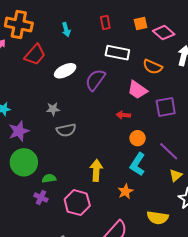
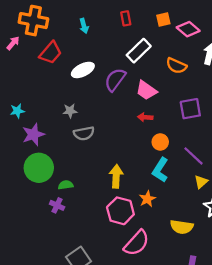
white rectangle: (117, 53) -> (139, 51), turned -55
pink trapezoid: (138, 90) -> (146, 90), moved
pink hexagon: (77, 203) -> (120, 211), moved

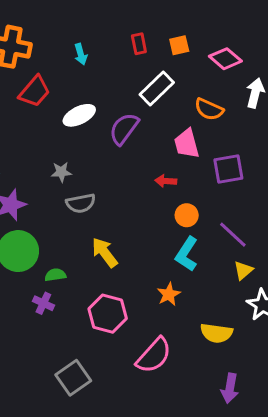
orange square: (163, 19) -> (179, 45), moved
pink trapezoid: (146, 90) -> (187, 144), moved, turned 40
yellow arrow: (116, 176) -> (105, 253), moved, turned -40
pink hexagon: (120, 211) -> (108, 314), moved

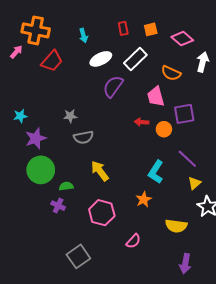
white ellipse: (79, 115) -> (101, 59), moved
orange circle: (187, 215) -> (164, 129), moved
pink semicircle: (154, 355) -> (133, 241), size x0.6

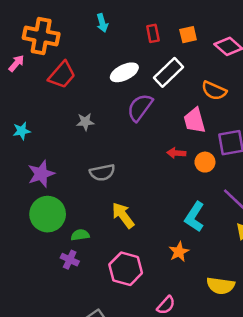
cyan arrow: (83, 36) -> (102, 23), moved
cyan star: (20, 116) -> (22, 131), moved
gray star: (70, 116) -> (85, 122), moved

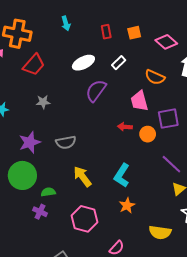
white rectangle: (169, 72) -> (119, 63), size x0.6
gray star: (85, 122) -> (43, 102), moved
purple star: (41, 174) -> (30, 142), moved
cyan L-shape: (195, 217) -> (122, 175), moved

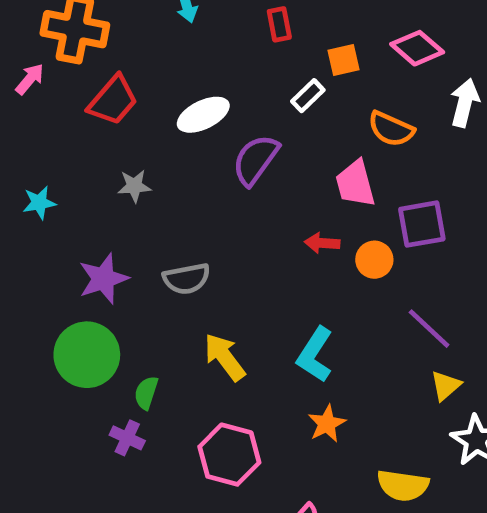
orange square: (134, 33) -> (343, 60), moved
white ellipse: (83, 63) -> (203, 115), moved
green semicircle: (48, 192) -> (146, 393), turned -64

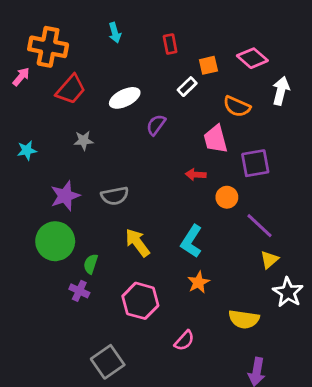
purple semicircle: (256, 160) -> (156, 125), size x0.7
orange circle: (374, 260) -> (227, 197), moved

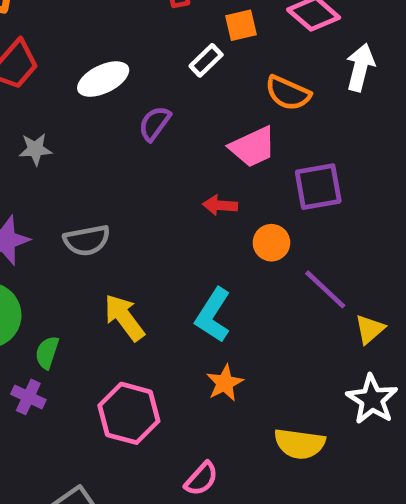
pink trapezoid: (216, 139) -> (253, 147), turned -100
yellow triangle: (269, 260) -> (370, 329), moved

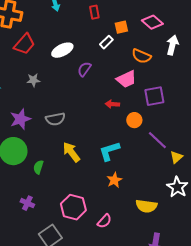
cyan L-shape: (213, 315) -> (109, 151), turned 40
purple cross: (28, 397) -> (27, 203), moved
pink hexagon: (129, 413) -> (73, 207), moved

